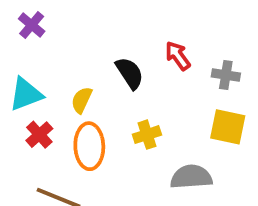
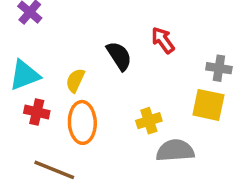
gray cross: (226, 75) -> (219, 68), moved
red cross: (39, 135) -> (37, 112), turned -35
yellow cross: (147, 135) -> (149, 121), moved

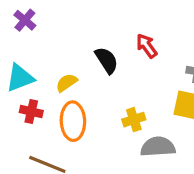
yellow semicircle: (75, 80) -> (67, 83), turned 30

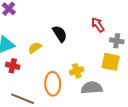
red arrow: (147, 46) -> (98, 25), moved
orange ellipse: (73, 121) -> (53, 84), moved

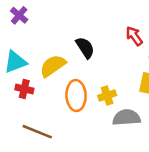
yellow semicircle: (35, 48) -> (53, 66), size x1.5
orange ellipse: (53, 84) -> (76, 95), moved

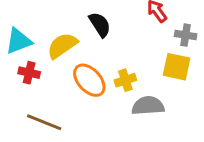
orange ellipse: (76, 95) -> (89, 80), turned -40

